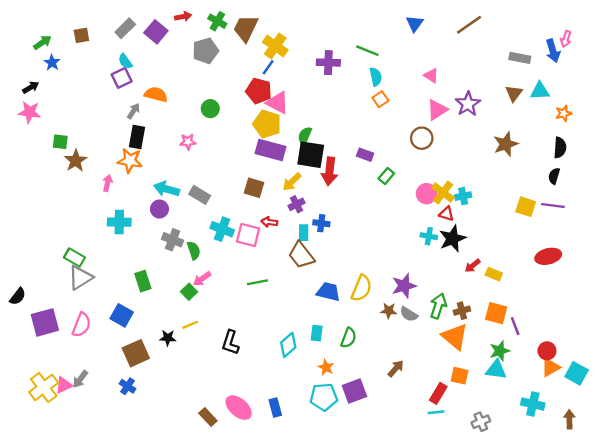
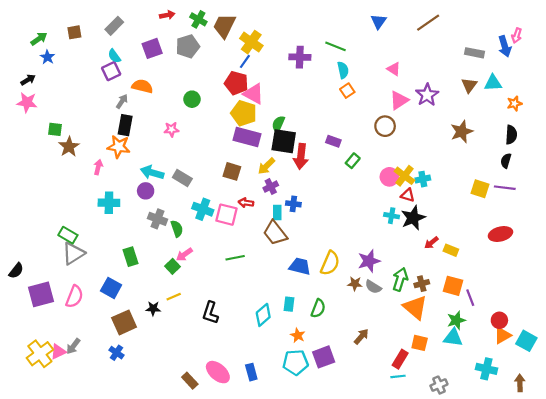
purple square: (156, 32) -> (152, 48), moved, turned 30

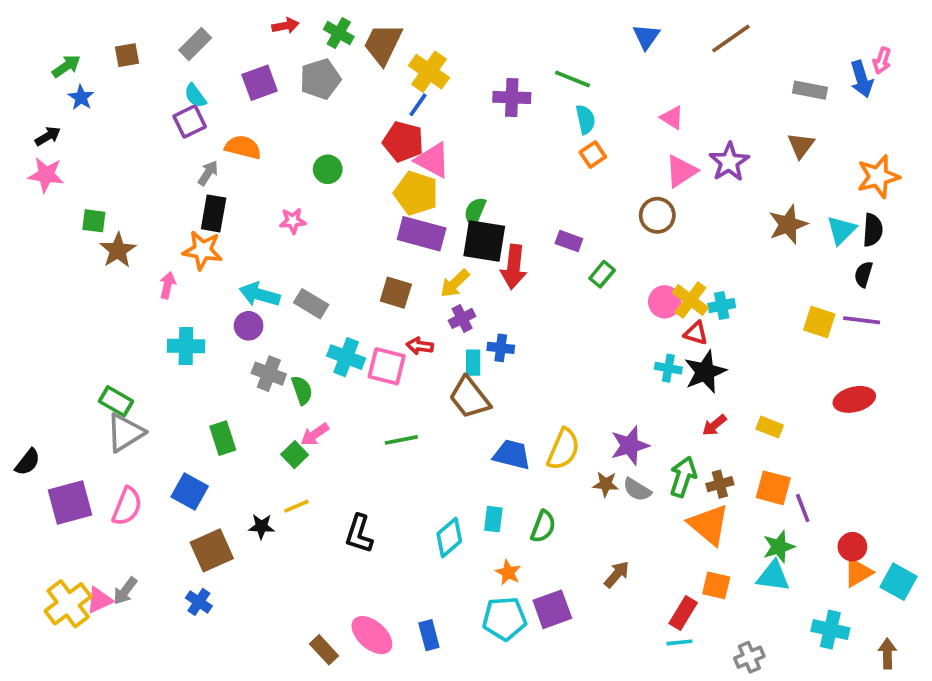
cyan triangle: (493, 83) -> (841, 230), moved, turned -42
orange star: (514, 104) -> (878, 177), size x1.6
red arrow: (431, 243) -> (714, 425), moved

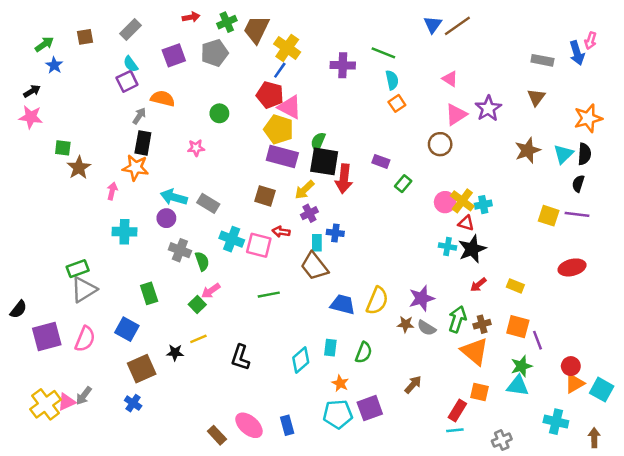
green cross: (339, 33) -> (227, 22), turned 36
brown line: (731, 39) -> (457, 26), moved
green rectangle: (116, 401) -> (78, 269), turned -50

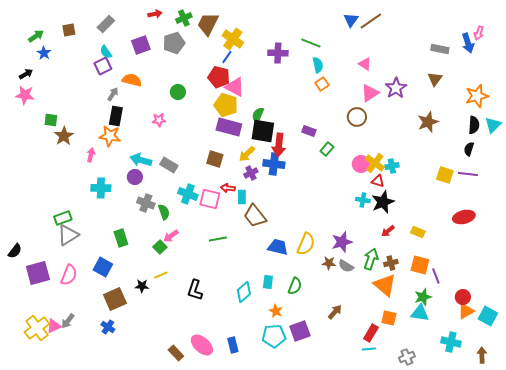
cyan triangle: (563, 154) -> (493, 125), moved
blue cross: (335, 233) -> (274, 164), moved, size x1.5
cyan rectangle: (317, 243) -> (242, 197), moved

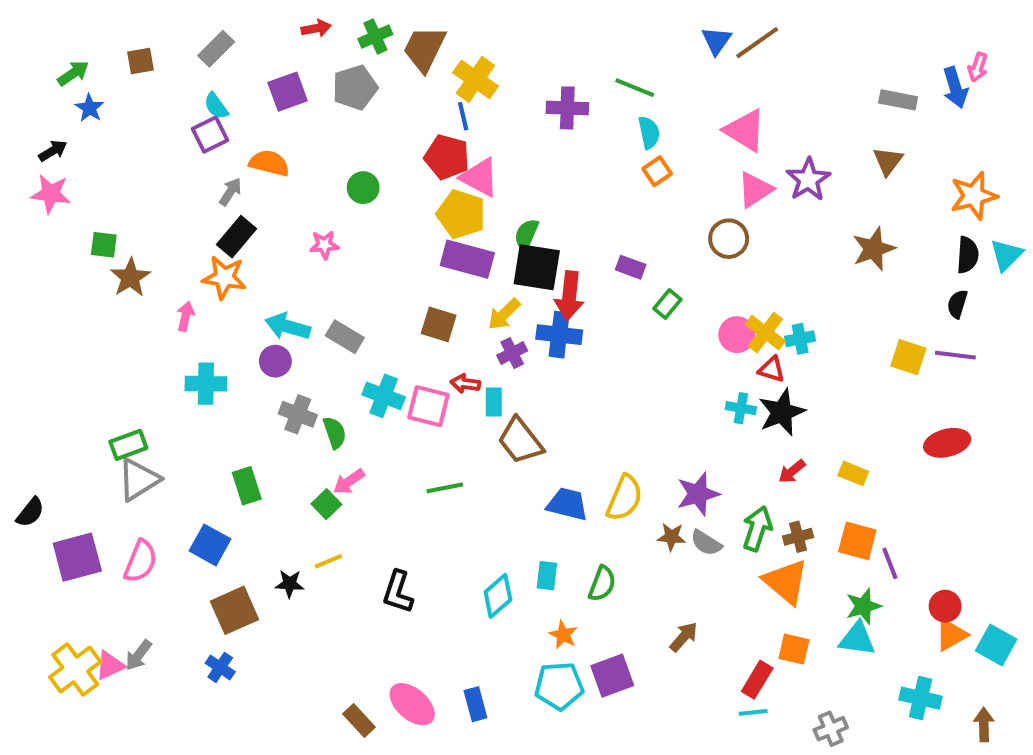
blue line: (227, 57) -> (463, 116), turned -48
pink triangle: (365, 64) -> (745, 130), size x1.6
black rectangle: (116, 116) -> (237, 237), turned 30

